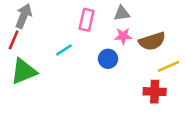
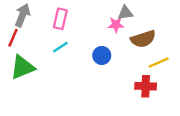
gray triangle: (122, 13) -> (125, 13), moved
pink rectangle: (87, 20) -> (60, 19), moved
pink star: (123, 36) -> (116, 25), moved

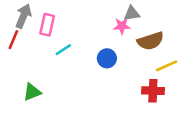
pink rectangle: (60, 19) -> (47, 25), moved
green triangle: (22, 67) -> (32, 92), moved, size x0.7

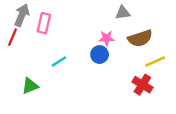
pink star: (122, 26) -> (106, 38), moved
cyan line: (63, 50) -> (59, 61), moved
red cross: (153, 91) -> (142, 85), turned 30

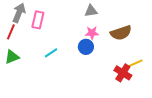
gray triangle: (123, 13) -> (91, 11), moved
yellow line: (155, 61) -> (134, 64), moved
green triangle: (30, 86) -> (12, 57), moved

